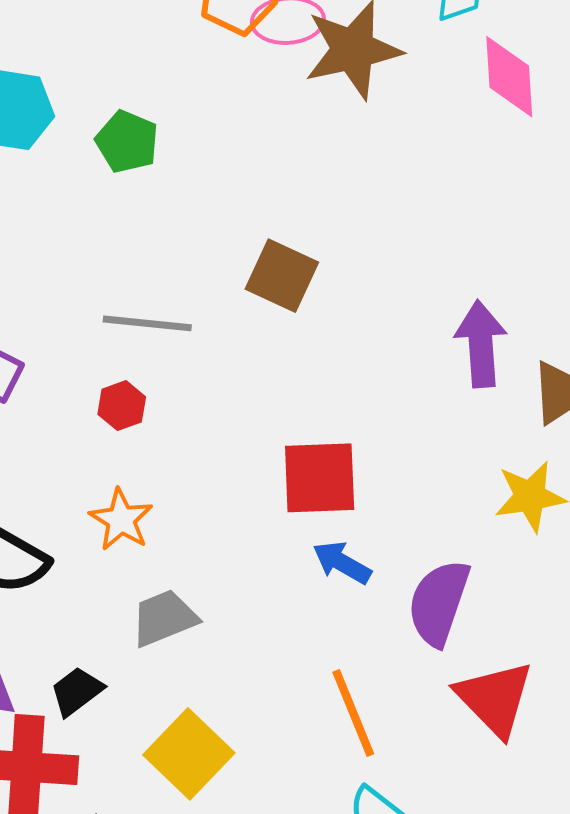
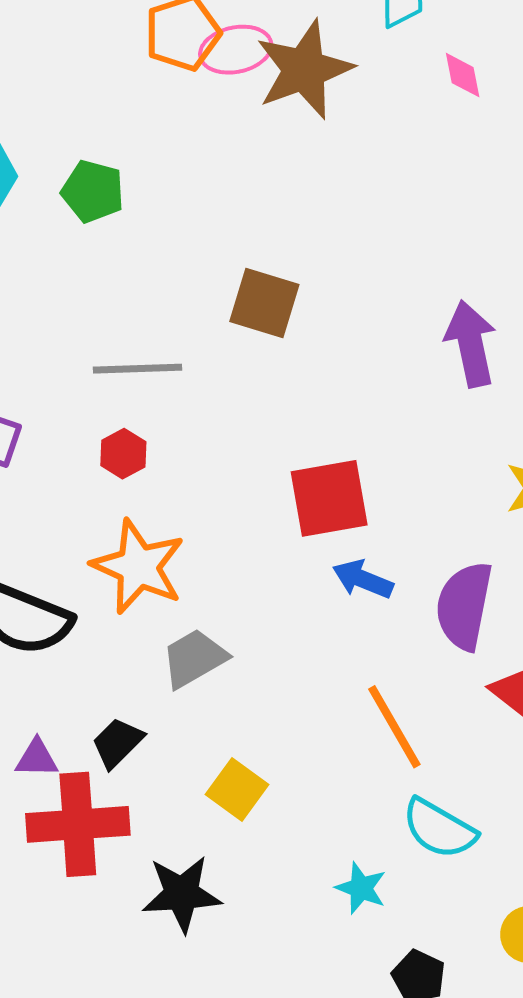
pink diamond: (509, 77) -> (463, 75), size x0.6
orange star: (121, 520) -> (138, 567), size x1.5
yellow square: (189, 754) -> (237, 790), size x0.7

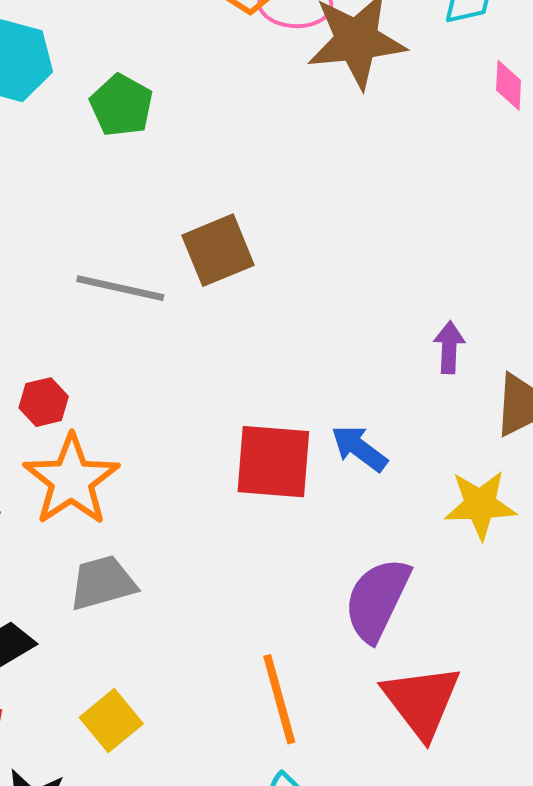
brown square: (264, 303) -> (218, 250), moved, turned 36
purple arrow: (471, 344) -> (449, 347), size x0.6
red hexagon: (123, 454) -> (44, 402), moved
blue arrow: (363, 579) -> (359, 448), moved

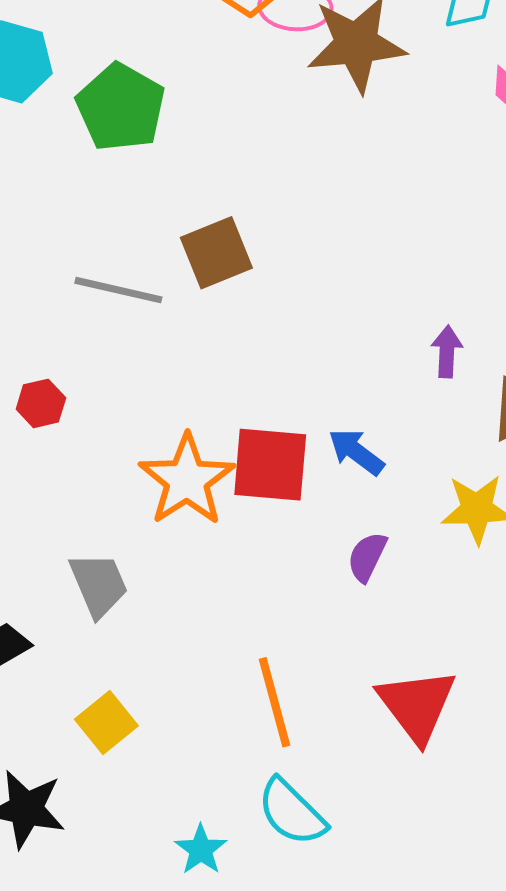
green pentagon: (121, 105) -> (121, 107), size x1.4
orange star: (71, 480) -> (187, 480), moved
gray trapezoid: (103, 583) -> (99, 585), turned 82
purple semicircle: (377, 600) -> (367, 557), moved, size x0.6

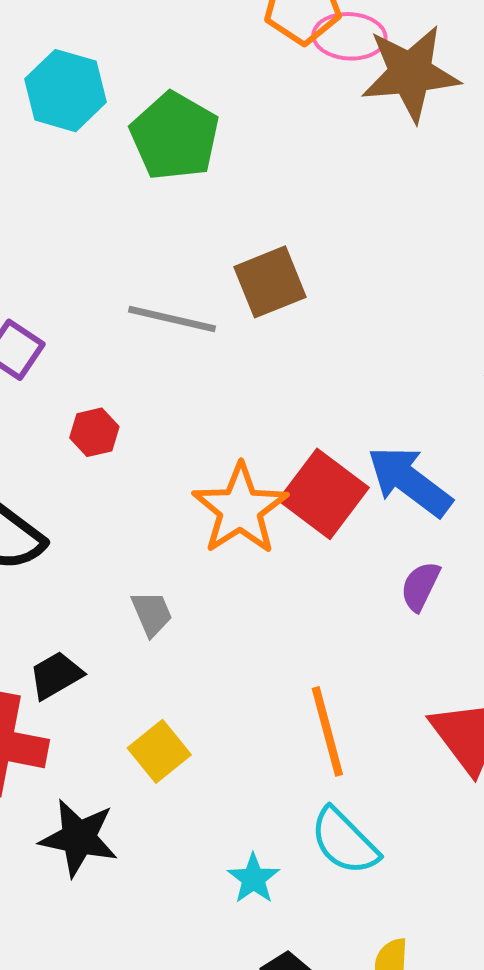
blue arrow: (356, 452) -> (410, 481), size x1.5
red square: (270, 465) -> (324, 494), turned 32
gray trapezoid: (99, 585) -> (152, 613), size x0.7

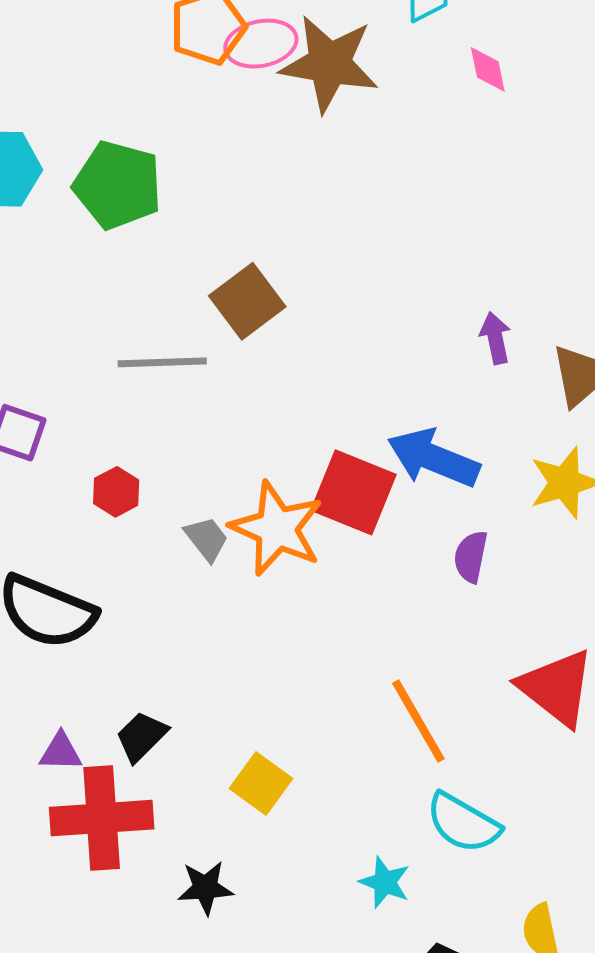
brown star: (410, 73) -> (329, 64), turned 30
gray trapezoid: (152, 613) -> (207, 539), moved
black star: (79, 838) -> (205, 888), size x0.7

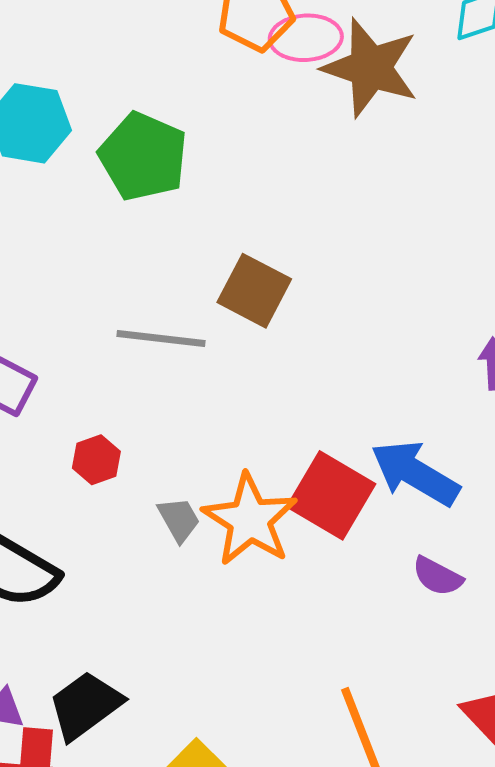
brown square: (247, 301) -> (254, 291), turned -34
purple semicircle: (471, 557) -> (438, 576), turned -82
black trapezoid: (142, 737) -> (85, 705), size x1.4

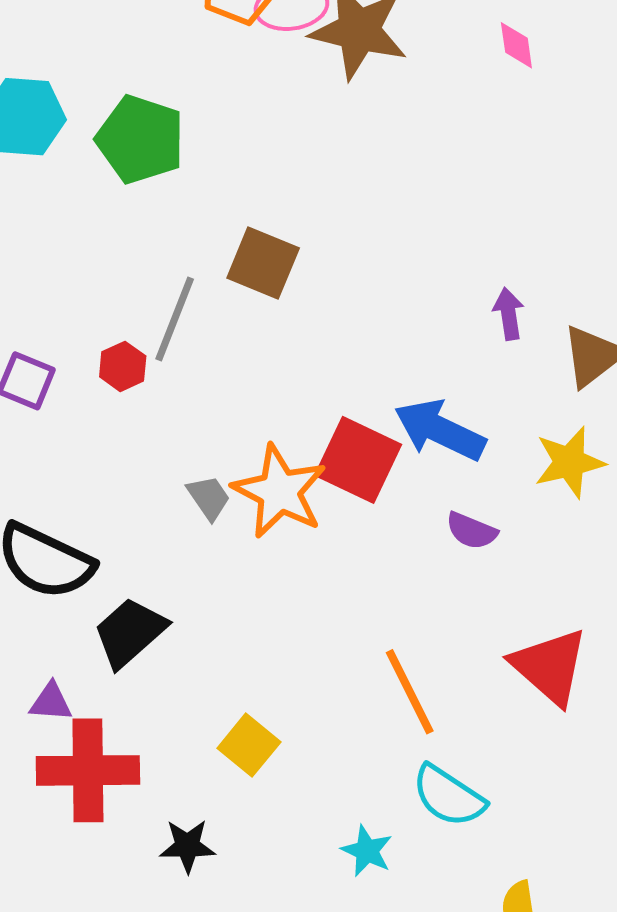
gray line: (161, 339) -> (175, 319), turned -70
red hexagon: (96, 460) -> (123, 366), moved
black trapezoid: (85, 705) -> (130, 632), moved

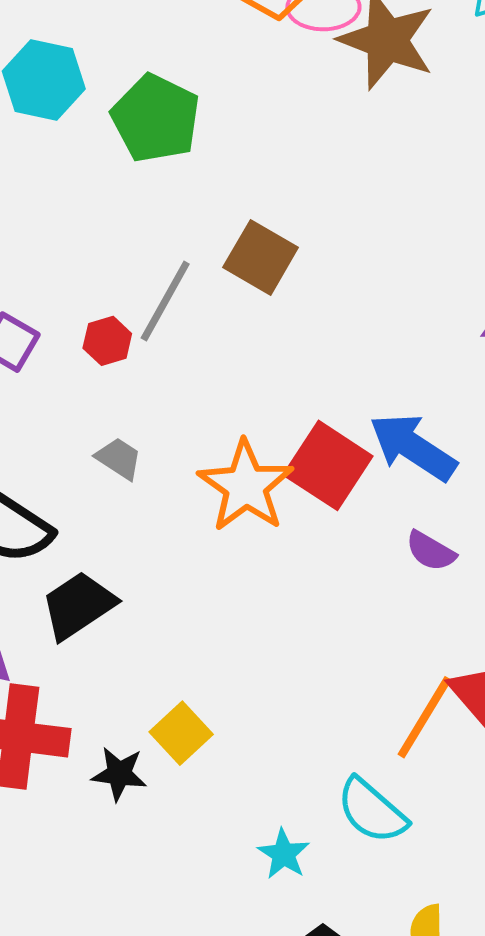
gray trapezoid: (209, 498) -> (119, 458), moved, turned -30
orange line: (410, 692) -> (425, 717), moved, turned 50
black star: (187, 846) -> (119, 774), moved

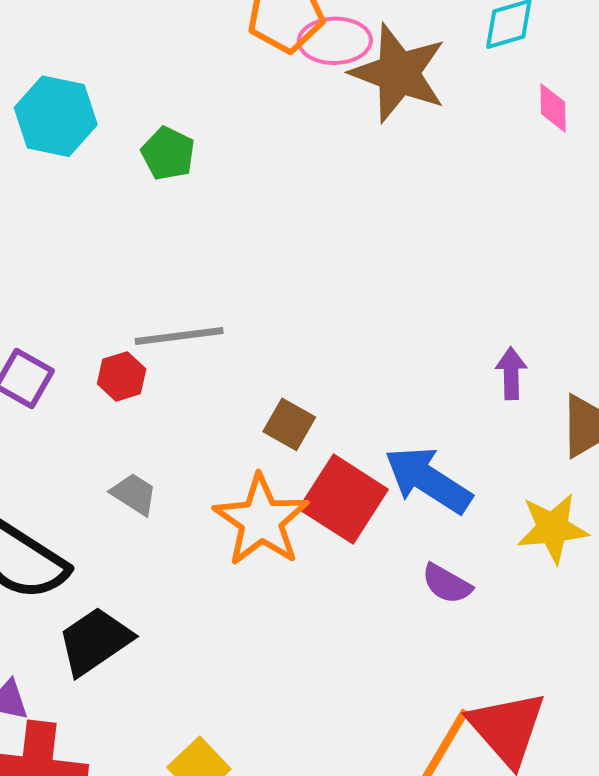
green pentagon: (156, 118) -> (168, 154), size x0.6
brown square: (261, 257) -> (289, 424), moved, size x0.7
gray line: (165, 301) -> (179, 336), turned 54

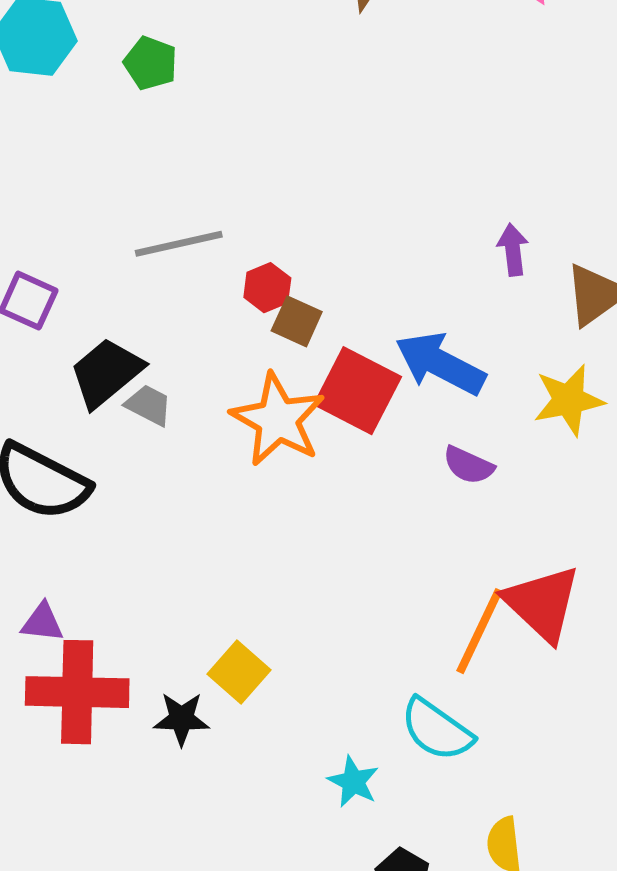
red hexagon: (122, 376) -> (267, 288), moved
black trapezoid: (95, 641) -> (106, 373), moved

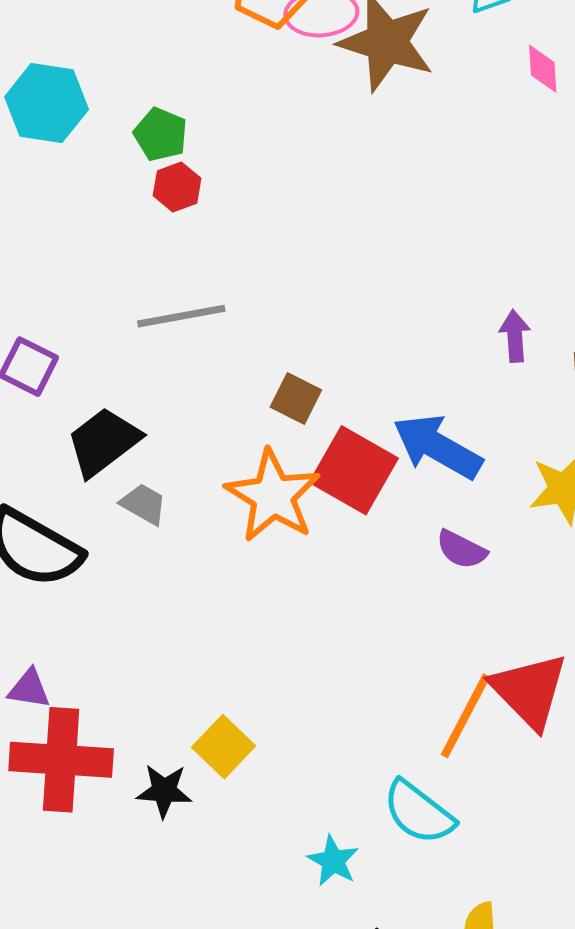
red hexagon: (267, 288) -> (177, 187), moved
gray trapezoid: (149, 405) -> (144, 504), moved

